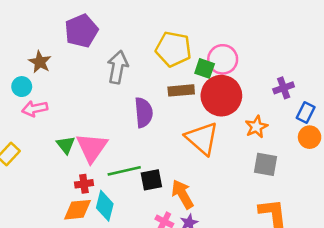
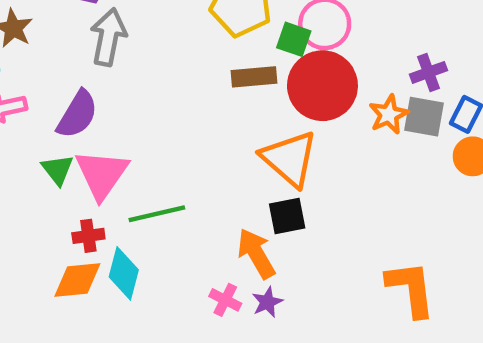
gray arrow: (118, 67) -> (108, 37), moved
purple semicircle: (144, 112) -> (77, 114), moved, turned 36
orange star: (256, 127) -> (389, 114), moved
gray square: (265, 164) -> (424, 117), moved
black square: (151, 180) -> (287, 216), moved

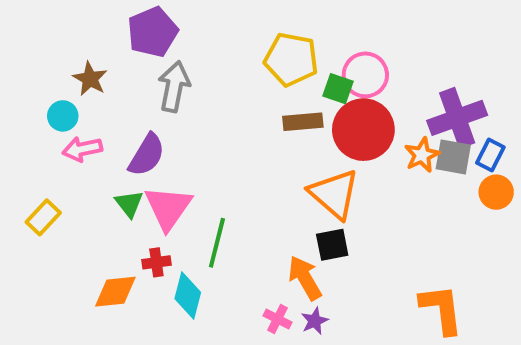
purple cross: (428, 72) -> (457, 118), size x1.8
green line: (157, 214) -> (217, 243), turned -63
orange diamond: (77, 280) -> (115, 292), moved

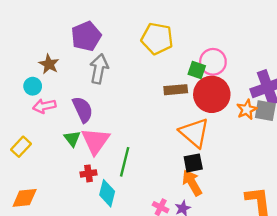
yellow pentagon: (291, 59) -> (157, 39), moved
purple semicircle: (147, 155) -> (83, 109), turned -56
orange arrow: (305, 278) -> (192, 183), moved
orange diamond: (115, 292) -> (25, 198), moved

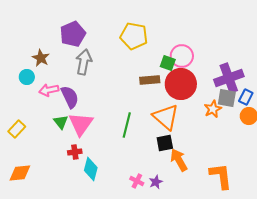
pink arrow: (44, 106) -> (49, 90), moved
orange star: (247, 109) -> (213, 109), moved
green line: (125, 162) -> (127, 125), moved
orange arrow: (192, 183) -> (179, 160), moved

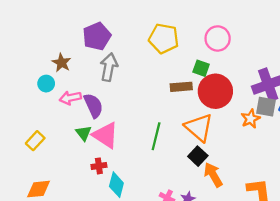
pink circle: (182, 56) -> (218, 38), moved
pink triangle: (81, 124) -> (105, 135), turned -32
black square: (165, 143) -> (198, 156), turned -36

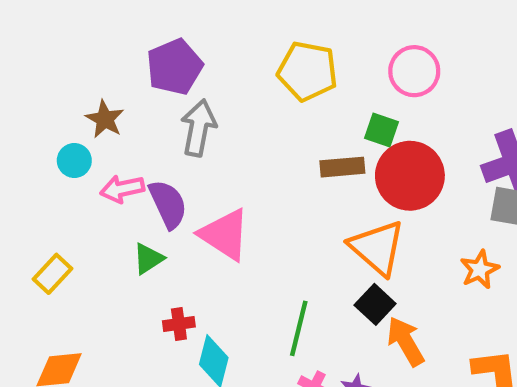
orange star: (251, 119) -> (480, 269), moved
green triangle: (84, 133) -> (148, 259), turned 35
pink triangle: (105, 135) -> (225, 235), moved
green line: (156, 136) -> (299, 328), moved

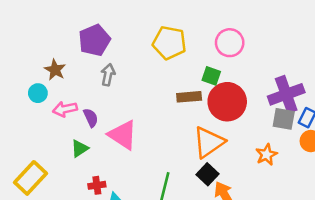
gray arrow: (199, 128) -> (108, 75), size x0.7
purple semicircle: (168, 204) -> (91, 118), size x0.7
orange triangle: (377, 248) -> (209, 142), turned 44
yellow rectangle: (53, 274) -> (30, 178), moved, size x1.5

